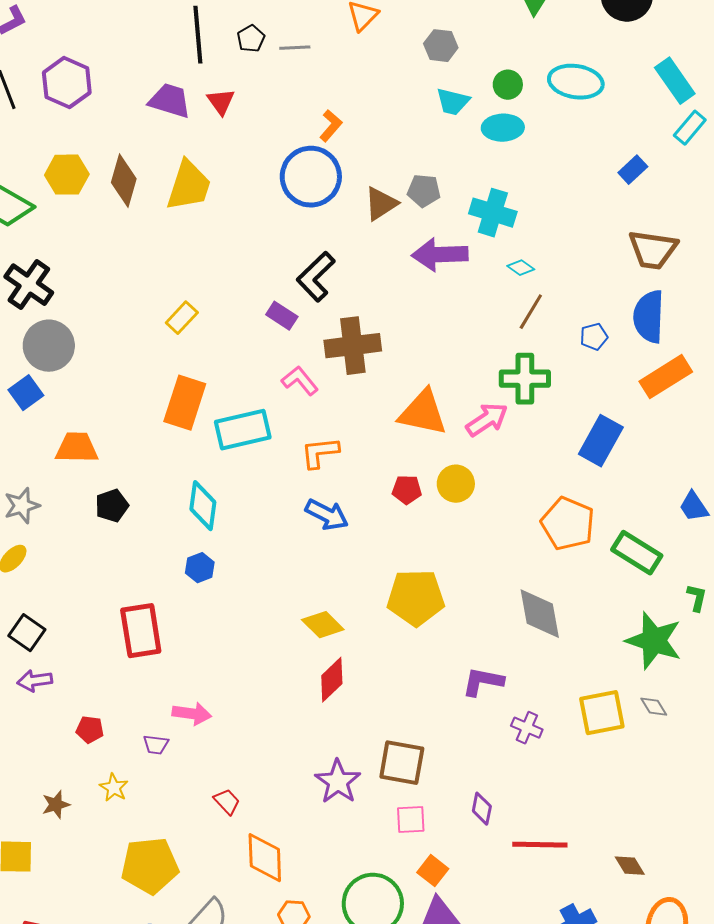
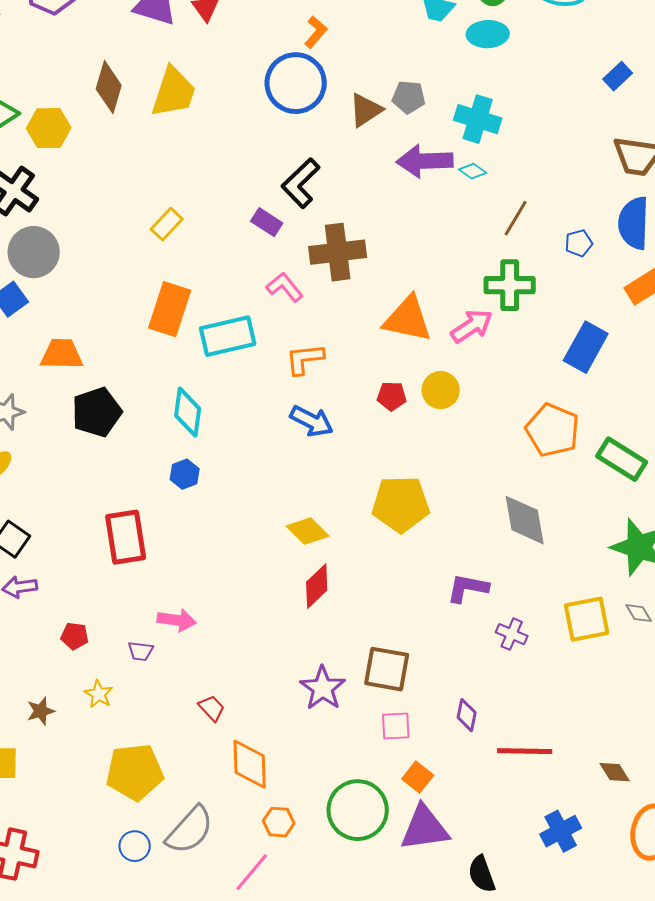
yellow hexagon: (67, 175) -> (49, 128), moved
cyan diamond: (521, 268) -> (473, 171), moved
black pentagon: (112, 506) -> (97, 412), size x1.5

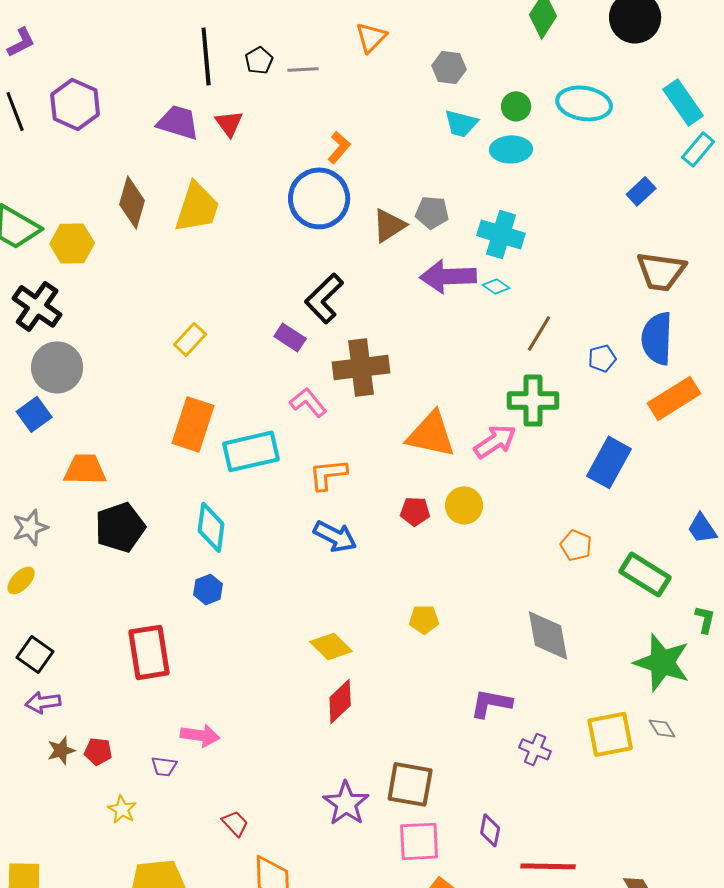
orange pentagon: (553, 430) -> (576, 545), size x0.6
yellow pentagon: (401, 504) -> (424, 619), size x0.5
brown star: (41, 711) -> (61, 750), moved
pink square: (396, 726) -> (419, 841), size x1.4

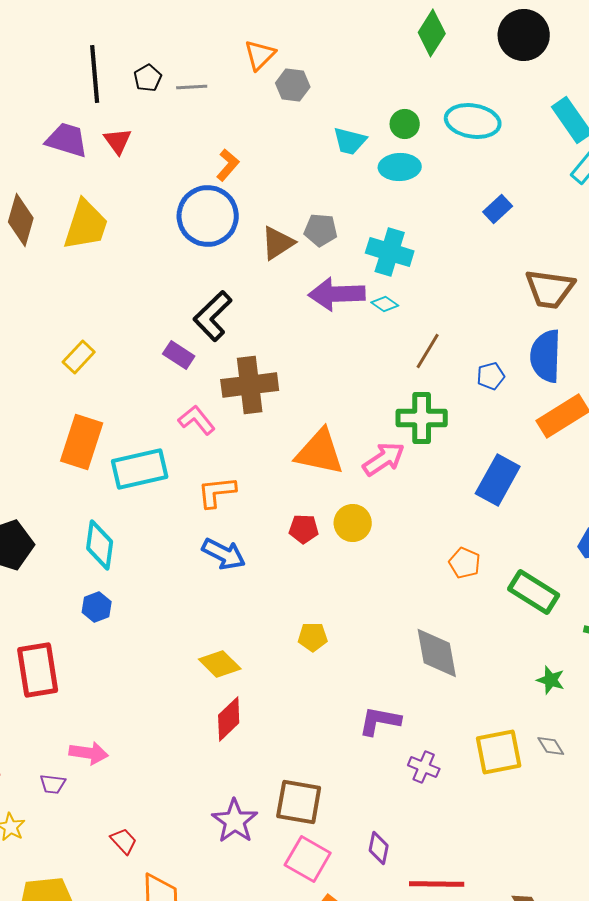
gray hexagon: (449, 67) -> (293, 85), moved
blue rectangle: (641, 191) -> (498, 209), moved
green star: (662, 662) -> (551, 680), size x0.5
pink square: (419, 841) -> (308, 859), turned 33

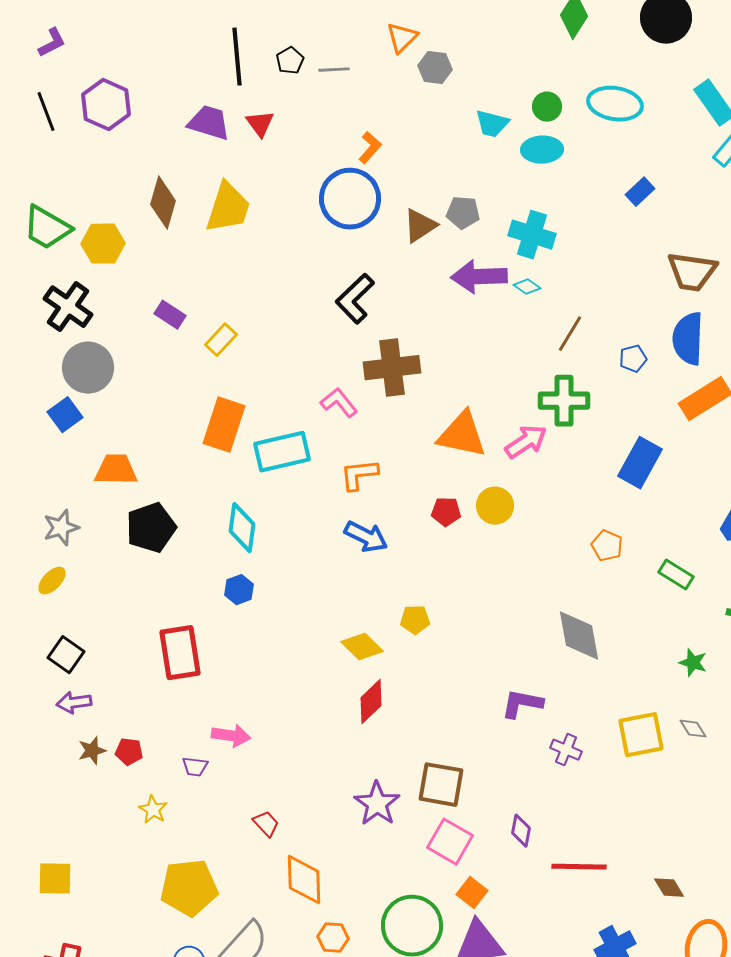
purple rectangle: (179, 355) -> (170, 315), moved
green rectangle: (534, 592) -> (676, 575), size x0.7
yellow pentagon: (313, 637) -> (415, 620), moved

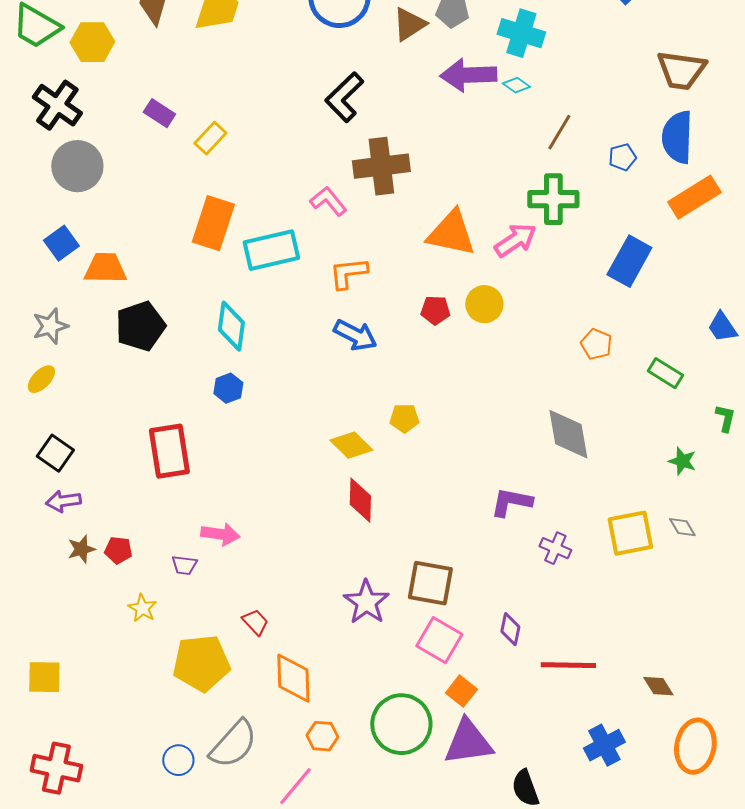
blue square: (65, 415) -> (61, 243), moved
red diamond: (371, 702) -> (360, 500), turned -45
yellow pentagon: (189, 888) -> (201, 663), moved

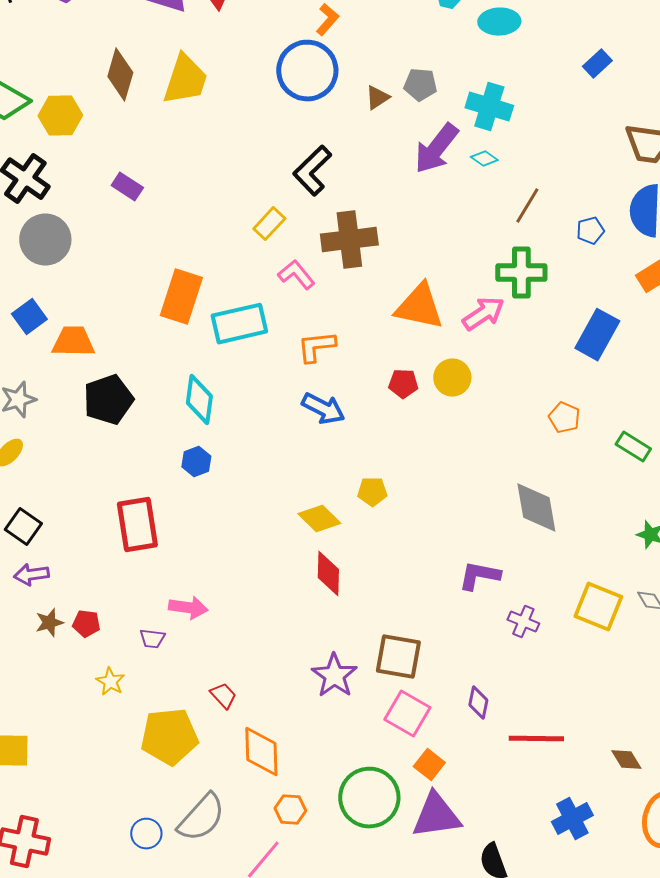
brown triangle: (409, 24) -> (377, 98), size x0.7
purple arrow: (468, 75) -> (436, 149), turned -50
yellow rectangle: (210, 138) -> (269, 224), moved
yellow square: (630, 533) -> (598, 607), turned 33

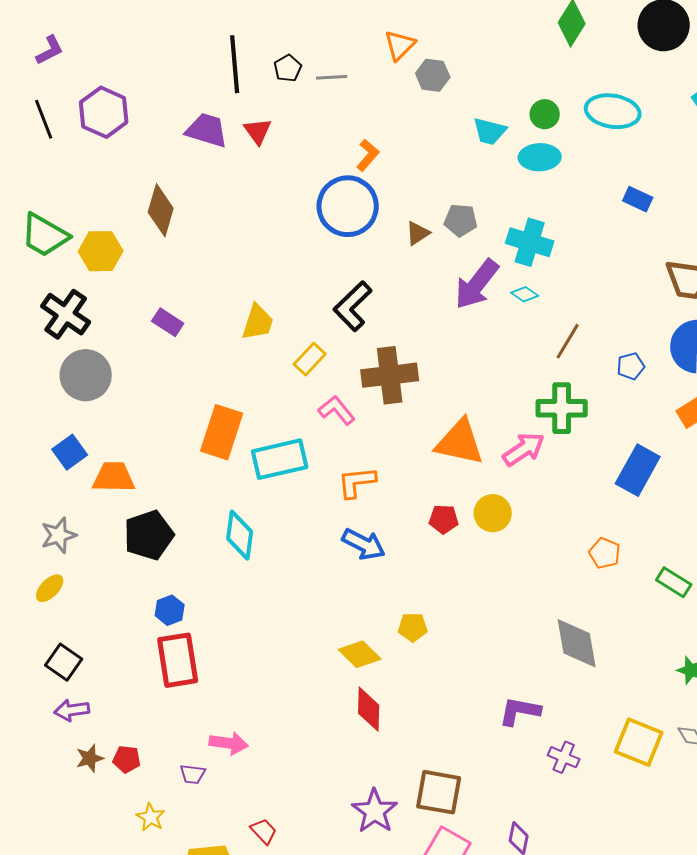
blue rectangle: (597, 64) -> (638, 199), turned 68
yellow trapezoid: (185, 80) -> (258, 322), moved, size x0.7
blue hexagon: (196, 462) -> (170, 610), moved

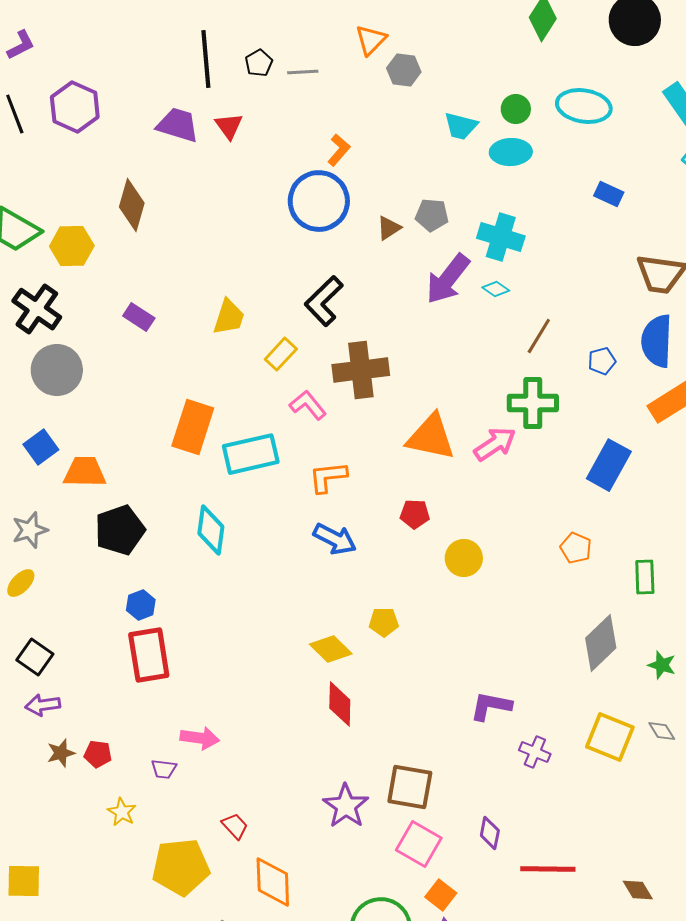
yellow circle: (493, 513) -> (464, 558), moved
green rectangle: (674, 582) -> (645, 577), turned 56
gray diamond: (577, 643) -> (601, 643), moved, turned 56

